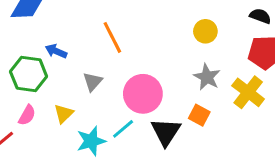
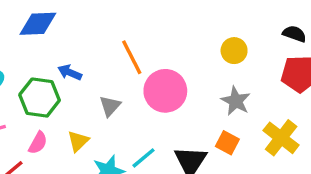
yellow cross: (248, 92) -> (281, 138), moved
pink circle: (143, 94) -> (165, 91), moved

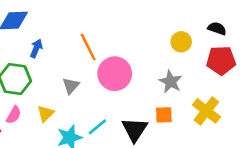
yellow circle: (234, 51) -> (181, 42), moved
blue arrow: (70, 72) -> (36, 48), moved, turned 90
orange square: (227, 143) -> (164, 115), turned -30

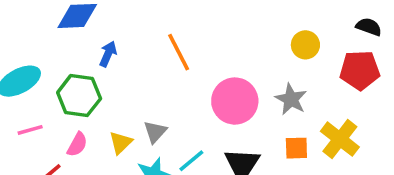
black semicircle: (217, 28) -> (369, 27), moved
pink circle: (115, 74) -> (235, 101), moved
gray triangle: (71, 86) -> (155, 132), moved
orange square: (164, 115) -> (296, 148), moved

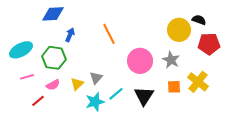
black semicircle: (369, 27) -> (199, 20), moved
yellow circle: (305, 45) -> (179, 30), size x1.5
pink semicircle: (77, 144) -> (53, 85), turned 32

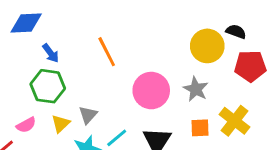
blue arrow: (70, 35) -> (51, 53), turned 120
green hexagon: (54, 58) -> (48, 86), moved

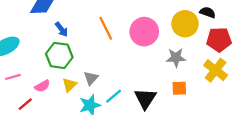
gray star: (196, 89) -> (176, 58), turned -30
pink circle: (151, 91) -> (144, 32), moved
yellow cross: (235, 121) -> (216, 70), moved

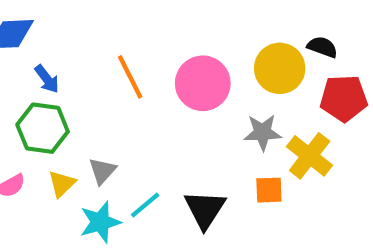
yellow cross: (216, 70) -> (310, 156), moved

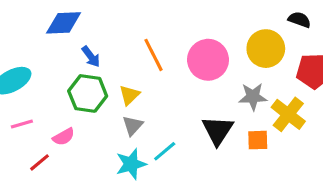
black semicircle: (322, 47) -> (299, 20), moved
yellow triangle: (62, 184) -> (129, 95), moved
black triangle: (205, 209) -> (218, 130), moved

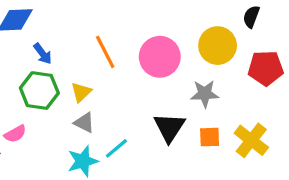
black semicircle: (299, 20) -> (251, 17), turned -90
yellow cross: (288, 114) -> (251, 140), moved
gray triangle: (133, 126) -> (84, 123), turned -45

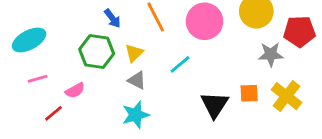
blue arrow: (43, 54) -> (112, 18), moved
gray star: (205, 94) -> (271, 54), moved
black triangle: (169, 127) -> (215, 105), moved
cyan line: (116, 148) -> (180, 64), moved

